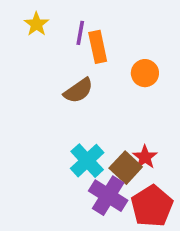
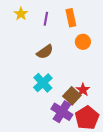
orange rectangle: (98, 47) -> (71, 18), moved
cyan cross: (87, 161) -> (43, 83), moved

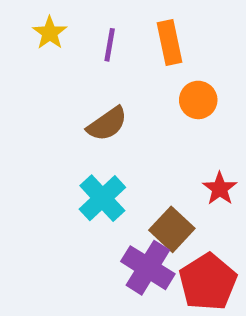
red star: (83, 90) -> (220, 189), moved

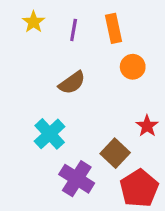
cyan cross: (102, 198) -> (50, 134), moved
purple cross: (148, 268) -> (77, 179), moved

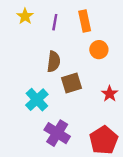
brown semicircle: (72, 83) -> (54, 62), turned -48
brown square: (115, 153) -> (71, 83), moved, turned 30

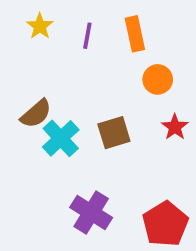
brown semicircle: (54, 62) -> (36, 114), moved, turned 42
red star: (110, 94) -> (175, 127), moved
cyan cross: (37, 100) -> (61, 138), moved

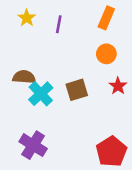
orange rectangle: (135, 34) -> (106, 18), moved, turned 35
brown semicircle: (36, 114) -> (24, 77), turned -135
purple cross: (91, 213) -> (33, 145), moved

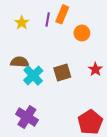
yellow star: (27, 18) -> (22, 23), moved
orange rectangle: (106, 18) -> (62, 14), moved
orange circle: (106, 54) -> (82, 33), moved

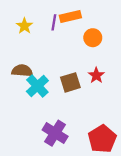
orange rectangle: (62, 14) -> (70, 16), turned 54
red star: (95, 69) -> (96, 75), moved
purple cross: (27, 117) -> (55, 133), moved

